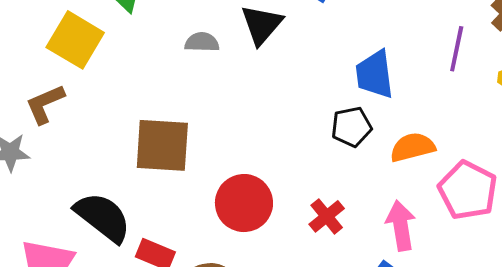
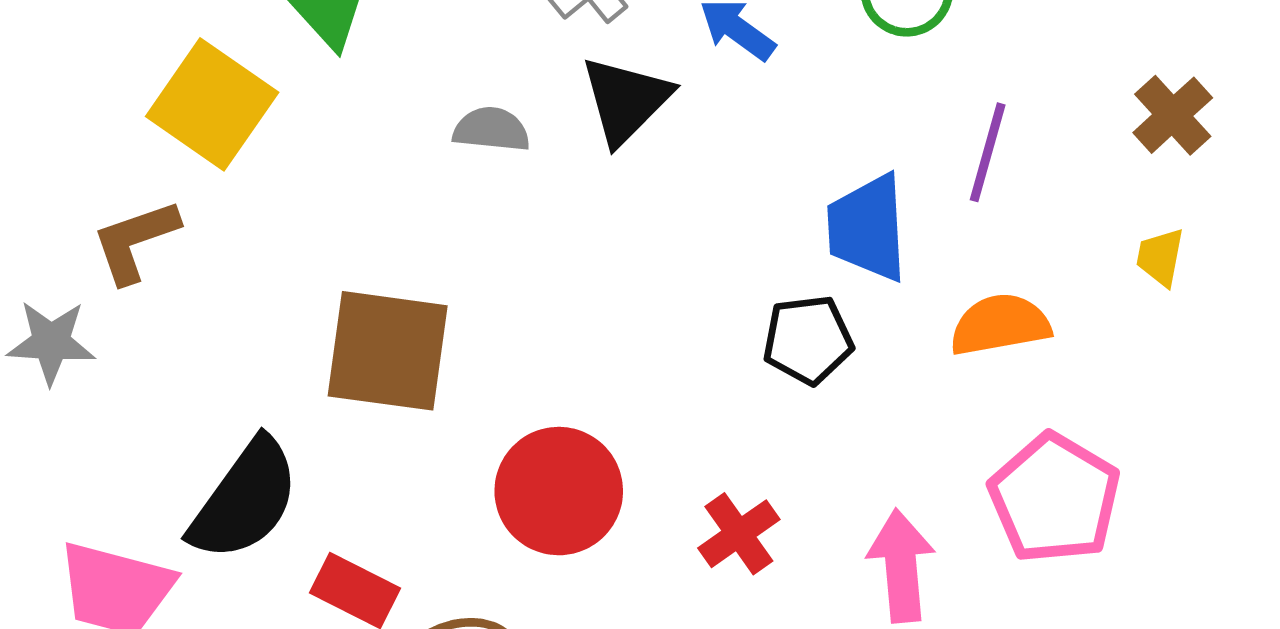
purple line: (457, 49) -> (988, 152), moved
orange semicircle: (413, 147) -> (1000, 325), moved
black semicircle: (103, 217) -> (245, 500), turned 84

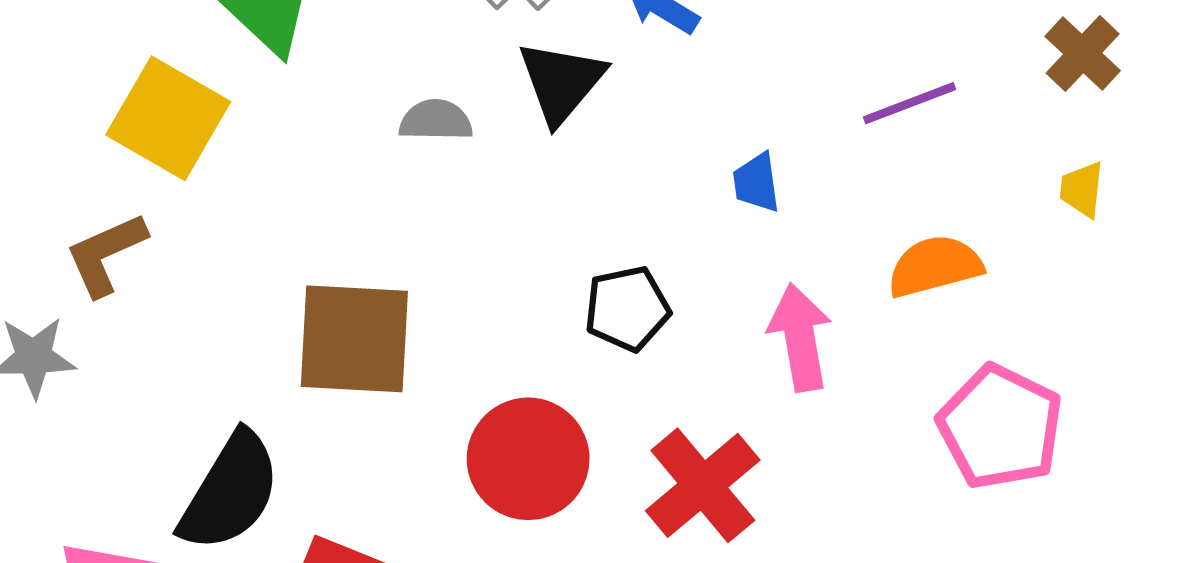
purple line: (988, 152) -> (909, 103), turned 58
blue trapezoid: (867, 228) -> (756, 183), moved, size x0.6
black pentagon: (808, 340) -> (627, 309), moved
red cross: (739, 534) -> (703, 485), size x1.5
pink arrow: (901, 566) -> (800, 337), moved

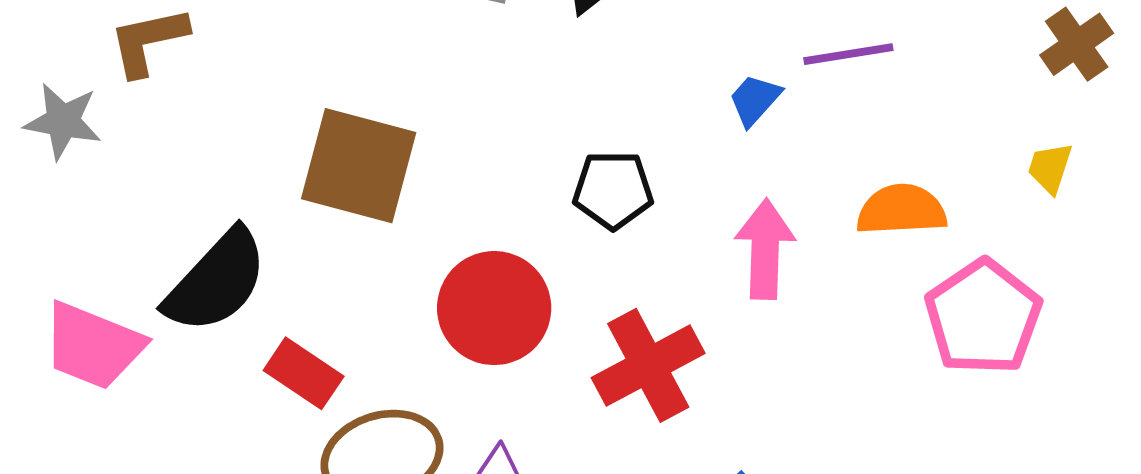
purple line: (909, 103) -> (848, 54), moved
blue trapezoid: (756, 183) -> (755, 100), turned 38
pink pentagon: (1000, 427) -> (983, 317), moved

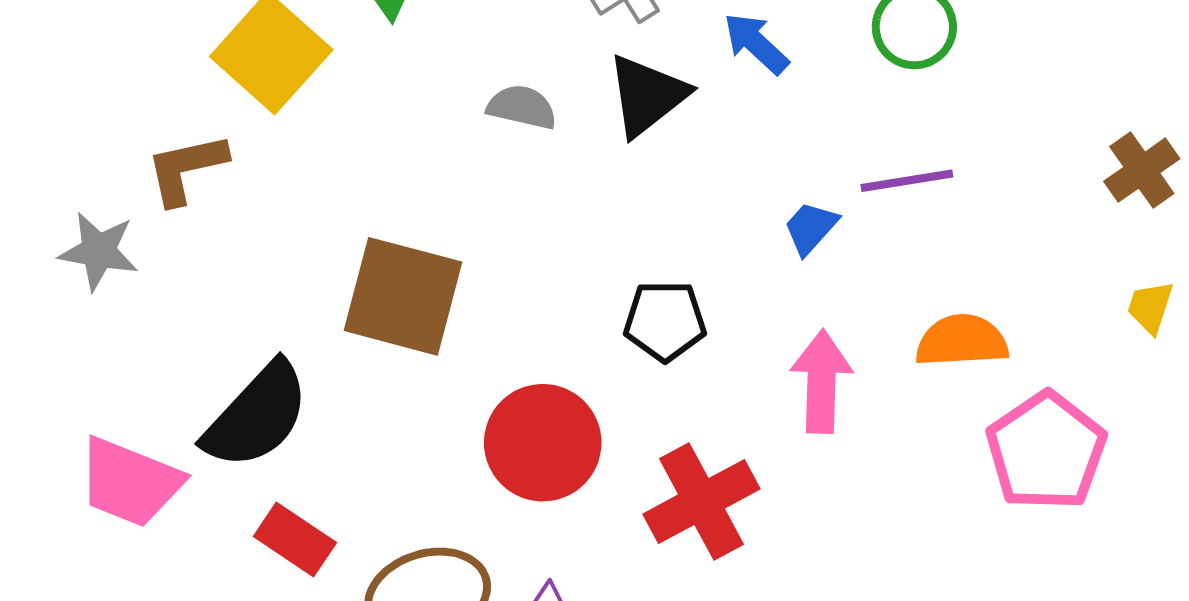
yellow trapezoid: (1050, 168) -> (1150, 307), moved
red rectangle: (304, 373) -> (295, 540), moved

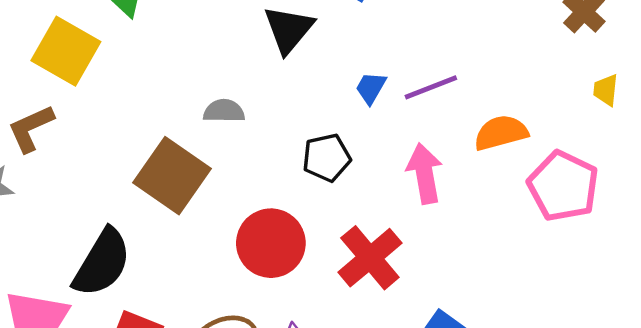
gray semicircle: (522, 107) -> (224, 111), moved
purple line: (907, 181) -> (431, 87), moved
blue trapezoid: (811, 228) -> (371, 88), moved
brown square: (403, 296) -> (172, 176), turned 32

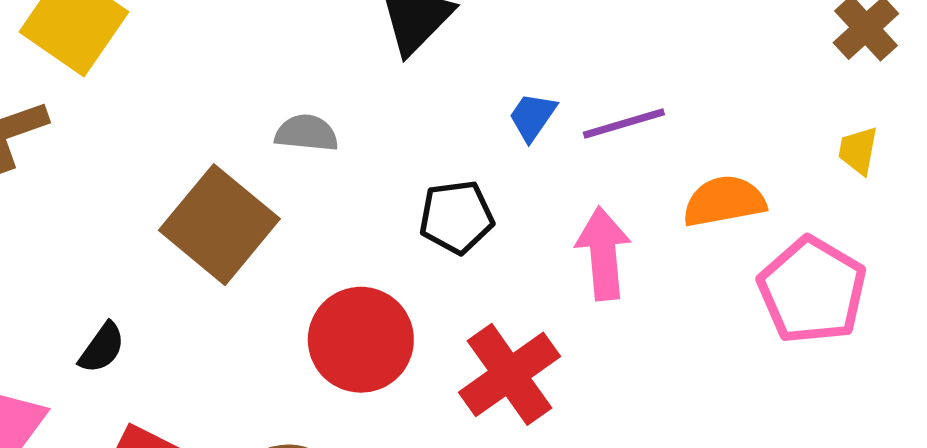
yellow trapezoid: (606, 90) -> (858, 151), moved
black semicircle: (102, 263) -> (102, 348), size x0.5

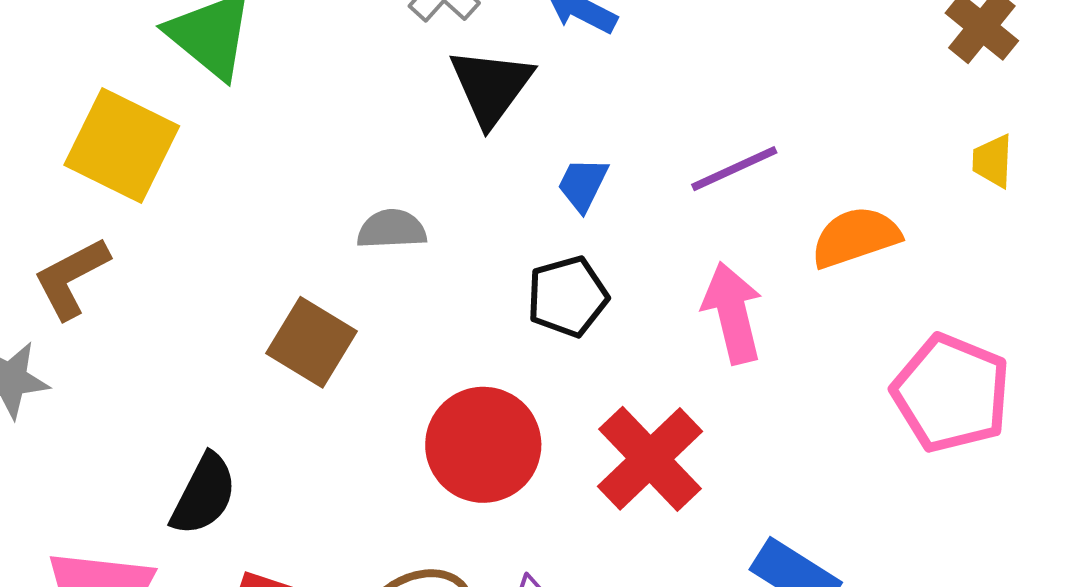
blue trapezoid: (532, 117) -> (583, 184), moved
brown square: (219, 225) -> (312, 342), size x0.7
pink pentagon: (812, 290) -> (951, 393), moved
black semicircle: (102, 348) -> (204, 495), size x1.4

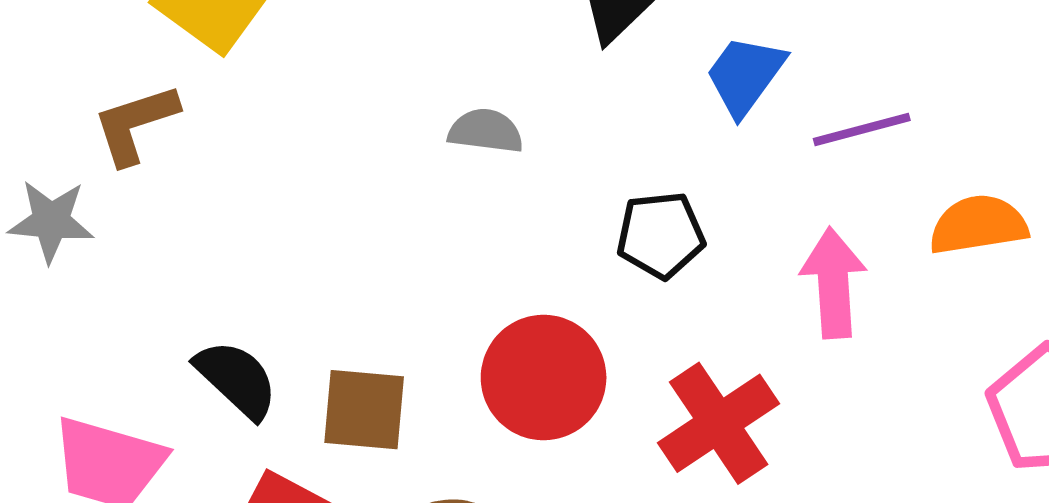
blue trapezoid: (583, 184) -> (745, 75), moved, size x1.4
brown square: (312, 342) -> (364, 410), moved, turned -36
black semicircle: (204, 495) -> (237, 379), turned -84

